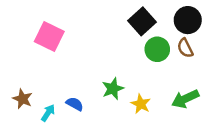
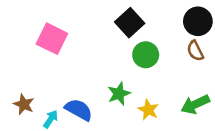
black square: (142, 21) -> (130, 23), moved
green circle: (157, 49) -> (146, 55), moved
blue semicircle: (75, 104) -> (79, 110), size x1.5

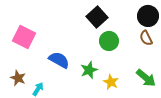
pink square: (52, 39) -> (24, 37), moved
green arrow: (195, 104) -> (146, 78), turned -115
blue semicircle: (79, 110) -> (59, 60), moved

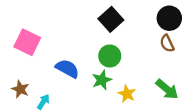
green circle: (109, 41) -> (110, 56), moved

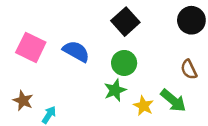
brown semicircle: (167, 43) -> (189, 69), moved
blue semicircle: (67, 69) -> (76, 51), moved
green arrow: (167, 89) -> (173, 101), moved

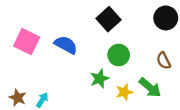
green circle: (124, 63) -> (119, 55), moved
brown star: (23, 101) -> (18, 98), moved
yellow star: (144, 106) -> (124, 92), turned 30

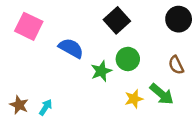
pink square: (27, 42) -> (29, 26), moved
green star: (100, 79) -> (101, 71), moved

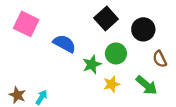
black circle: (179, 19) -> (143, 29), moved
yellow star: (134, 99) -> (112, 84), moved

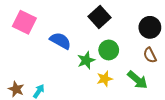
black circle: (143, 29) -> (150, 27), moved

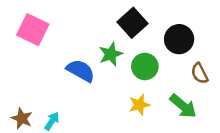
black circle: (150, 27) -> (179, 39), moved
blue semicircle: (60, 41) -> (81, 71), moved
green star: (86, 60) -> (111, 54), moved

